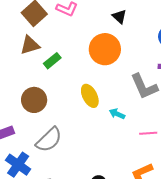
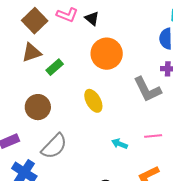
black triangle: (119, 17) -> (92, 19), moved
cyan arrow: (117, 114) -> (120, 144), moved

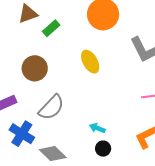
cyan arrow: (120, 144) -> (97, 128), moved

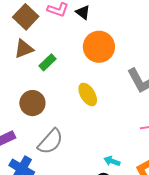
cyan arrow: (97, 128) -> (112, 161), moved

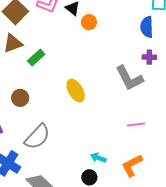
orange circle: (99, 47) -> (89, 22), moved, size x0.5
brown circle: (32, 103) -> (20, 98), size x0.7

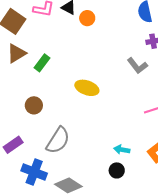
gray L-shape: (129, 78) -> (137, 66), size x0.7
yellow ellipse: (76, 91) -> (87, 88), turned -30

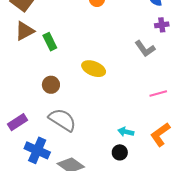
green rectangle: (42, 63) -> (50, 42), turned -66
brown circle: (34, 105) -> (51, 85), moved
gray semicircle: (58, 140) -> (62, 120), turned -92

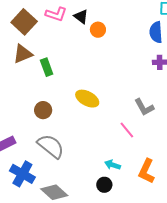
gray L-shape: (145, 49) -> (144, 107), moved
pink line: (158, 94) -> (127, 130), moved, turned 60
orange L-shape: (160, 135) -> (146, 171), turned -35

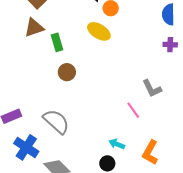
yellow ellipse: (87, 99) -> (99, 31), moved
brown circle: (43, 110) -> (67, 72), moved

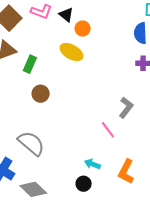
green rectangle: (57, 42) -> (30, 64), turned 42
gray L-shape: (152, 88) -> (126, 108), turned -115

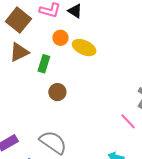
orange circle: (83, 28) -> (60, 38), moved

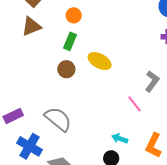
yellow ellipse: (84, 48) -> (100, 61), moved
green rectangle: (44, 64) -> (70, 41), moved

